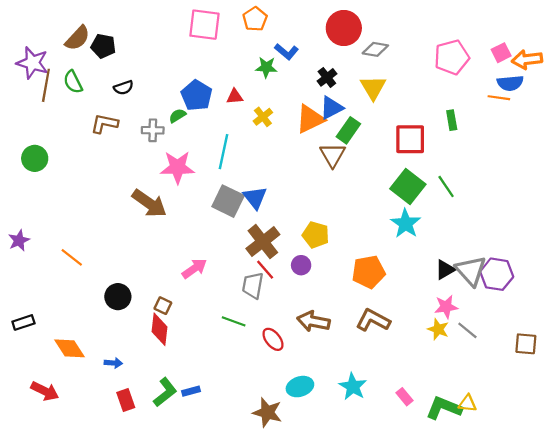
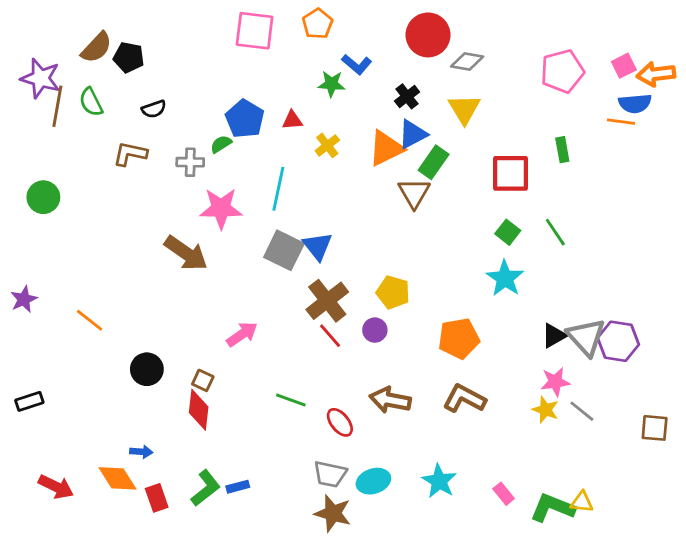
green square: (408, 186) -> (508, 232), size x0.6
gray trapezoid: (253, 285) -> (330, 474), moved, turned -88
orange diamond: (70, 348) -> (117, 478), moved

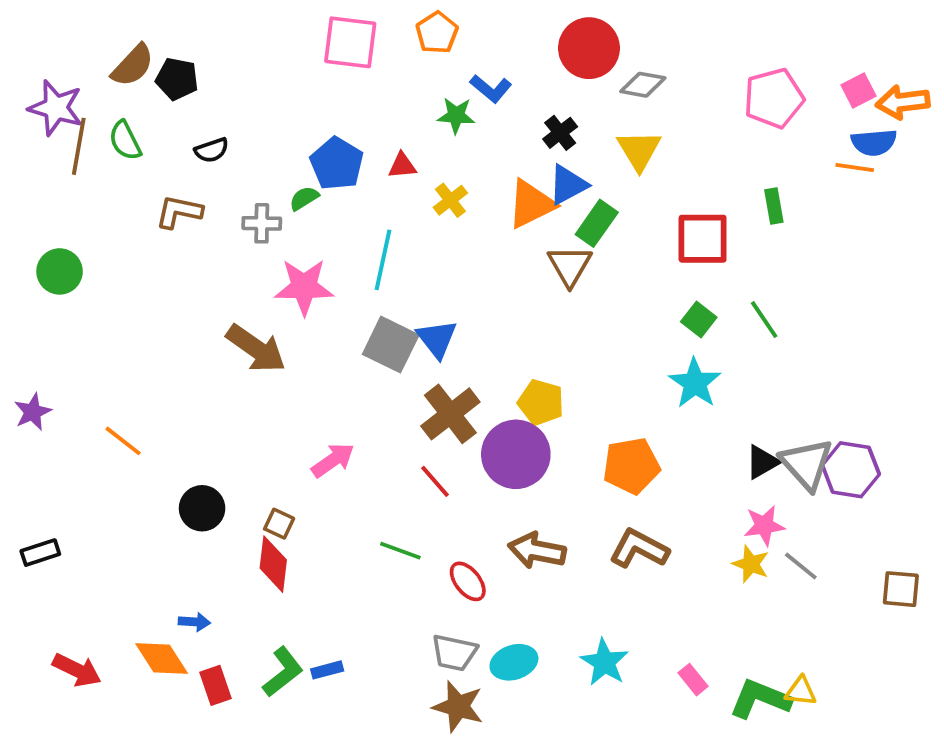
purple circle: (375, 330) -> (516, 454), size x2.0
red line: (330, 336) -> (435, 481), moved

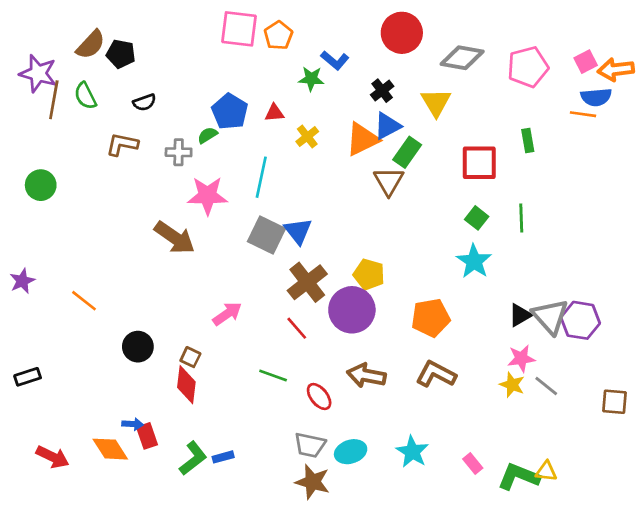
orange pentagon: (437, 33) -> (278, 35), moved
gray diamond: (643, 85) -> (462, 58), moved, size x1.4
green line: (764, 320) -> (521, 218), turned 32
red rectangle: (216, 685) -> (147, 436), moved

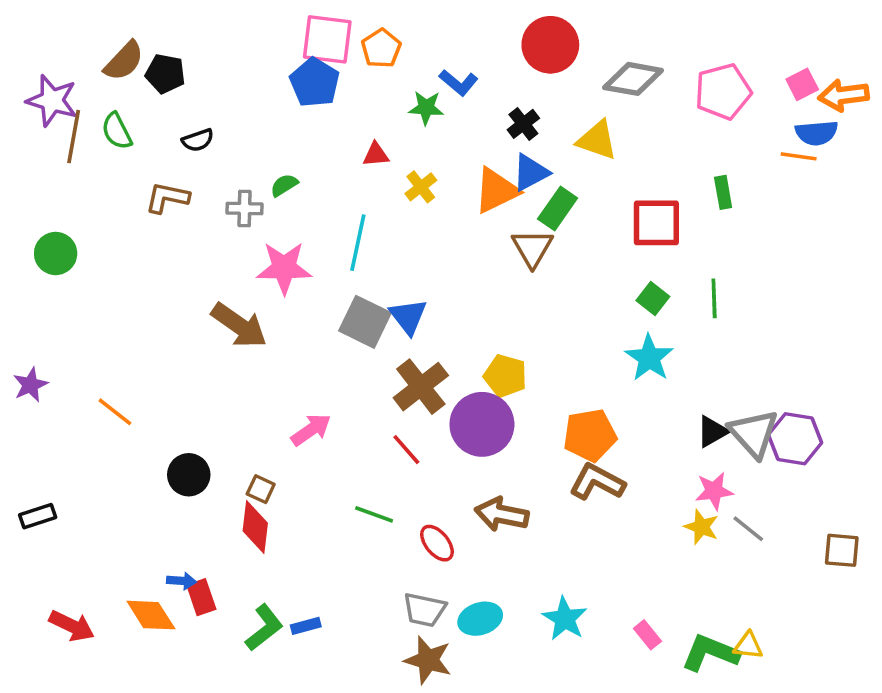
yellow triangle: (436, 102) -> (597, 140), turned -40
blue pentagon: (230, 112) -> (315, 83), moved
brown L-shape: (436, 374) -> (597, 482), moved

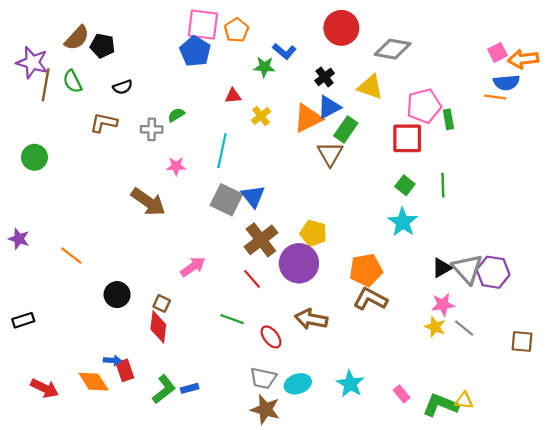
pink pentagon: (723, 92) -> (424, 106), moved
pink star: (284, 268) -> (176, 166), size x0.6
purple star: (30, 385) -> (19, 239), turned -30

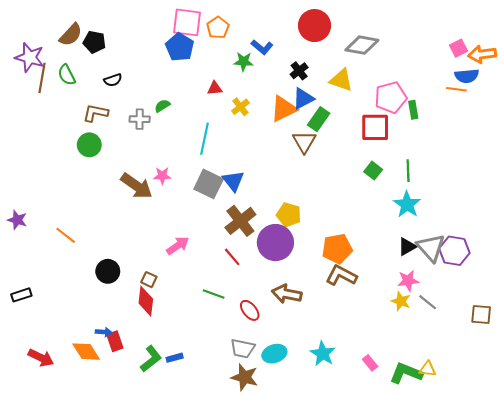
green circle: (34, 157) -> (89, 145), moved
pink star: (176, 166) -> (162, 176), moved
cyan star: (403, 222) -> (407, 204), moved

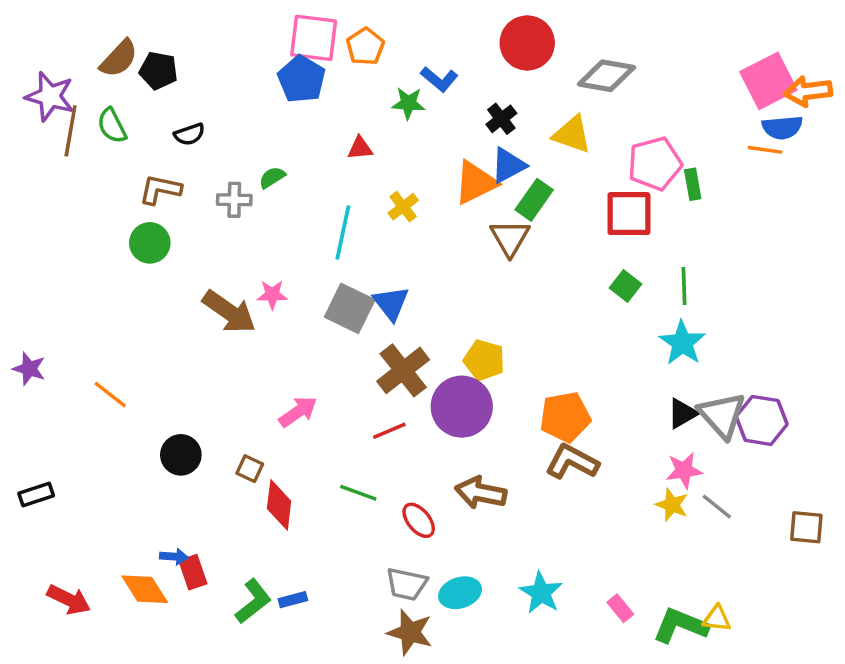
pink square: (458, 48) -> (768, 81), size x1.8
yellow cross: (240, 107) -> (403, 207), moved
red line: (232, 257) -> (389, 431), turned -72
red diamond: (146, 301) -> (279, 505), moved

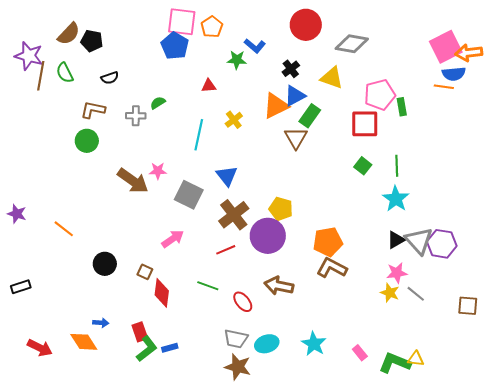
gray square: (350, 308) -> (189, 195), moved
red rectangle: (193, 572) -> (140, 332), moved

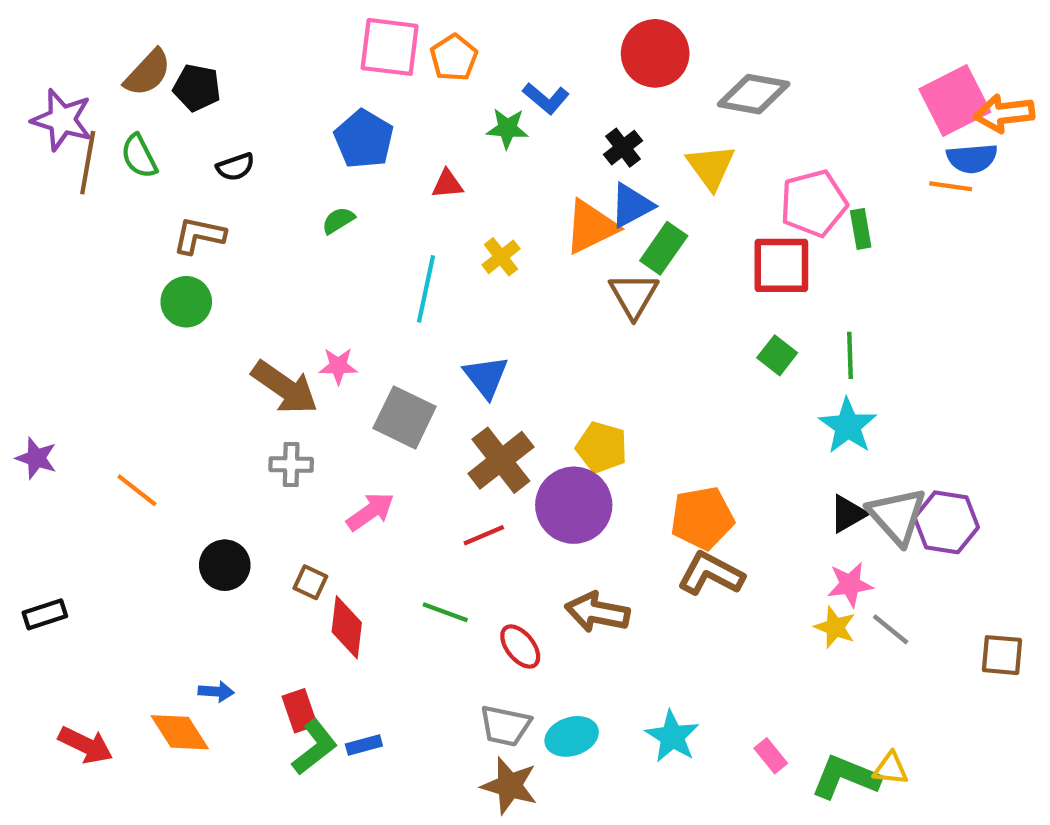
blue pentagon: (175, 46) -> (364, 139), moved
yellow triangle: (332, 78) -> (711, 167), turned 35
gray cross: (136, 116) -> (291, 465), moved

